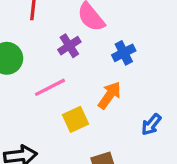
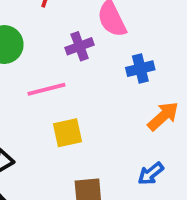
orange arrow: (110, 95) -> (163, 116), moved
blue arrow: (151, 124) -> (151, 174), moved

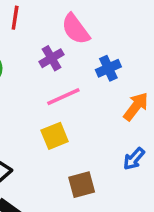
pink line: (46, 89) -> (63, 97), moved

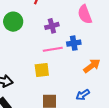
pink semicircle: (76, 29) -> (85, 14), moved
blue cross: (108, 68) -> (74, 43), moved

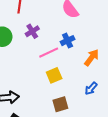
purple cross: (52, 26) -> (32, 31), moved
yellow square: (42, 70) -> (54, 75), moved

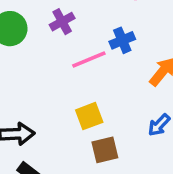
yellow square: (54, 75) -> (89, 116), moved

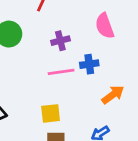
purple cross: (62, 22) -> (60, 41), moved

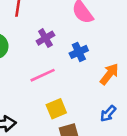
pink line: (61, 72) -> (43, 75), moved

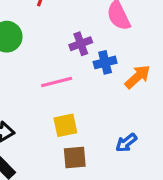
purple cross: (45, 38) -> (81, 44), moved
orange arrow: (109, 74) -> (138, 77), moved

